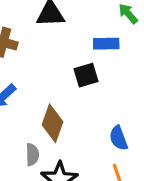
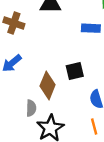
black square: (86, 75) -> (75, 71), moved

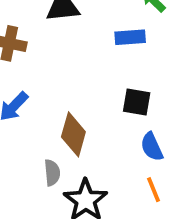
black square: (75, 71) -> (137, 102), moved, turned 30

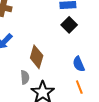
black square: (137, 102) -> (69, 25), moved, turned 35

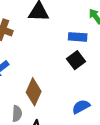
blue semicircle: (79, 64) -> (81, 107), turned 77

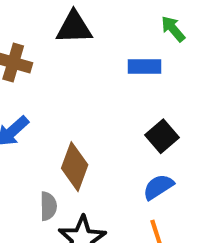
black square: (76, 60) -> (162, 136), moved

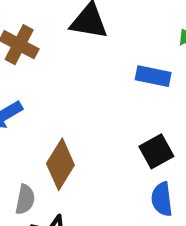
blue semicircle: (158, 187) -> (162, 199), moved, turned -76

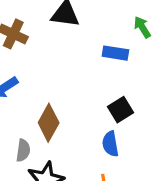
blue semicircle: (162, 199) -> (110, 144), moved

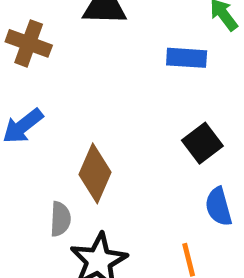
blue semicircle: (110, 144) -> (219, 207), moved

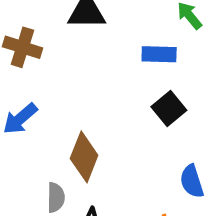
black square: (202, 143) -> (169, 108), moved

